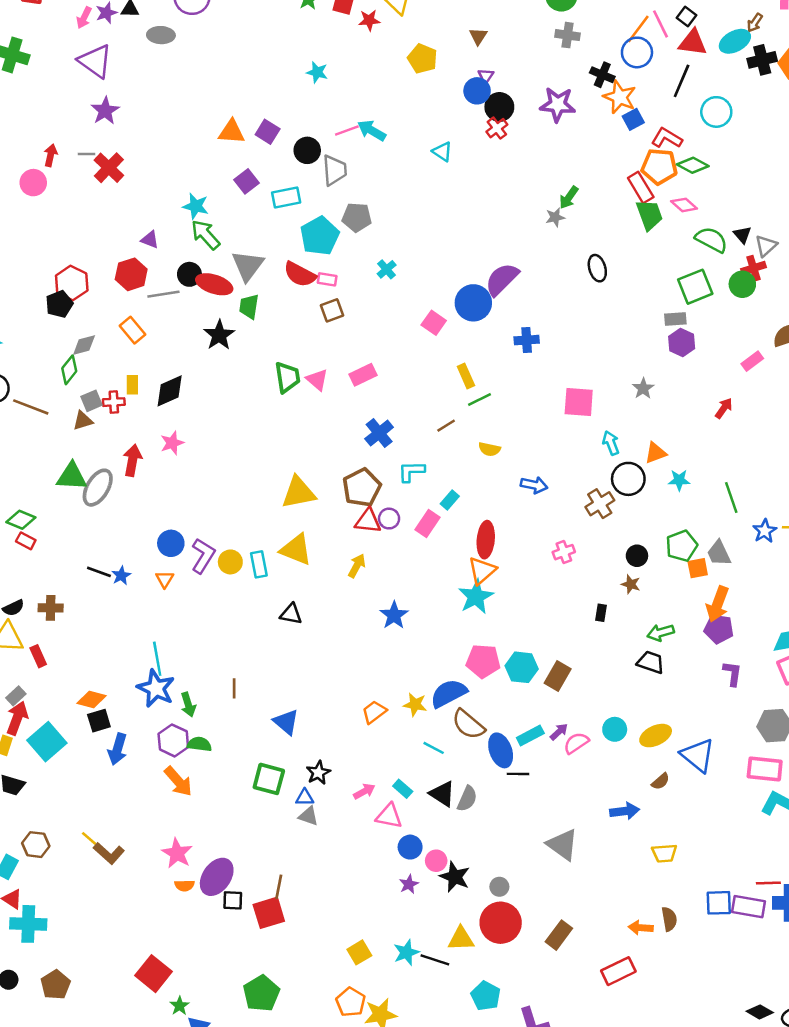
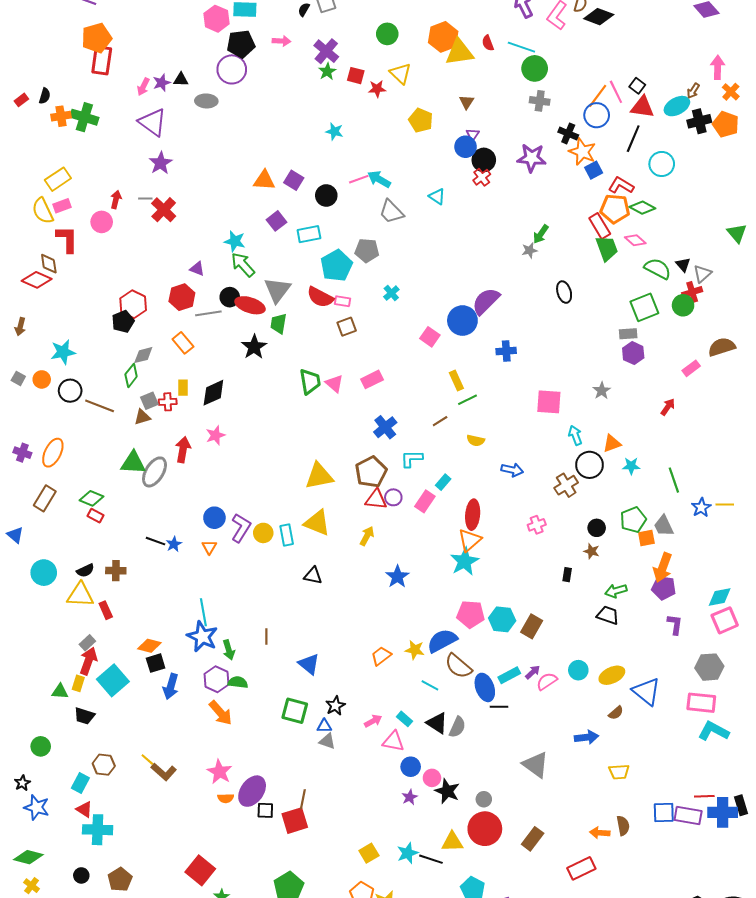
gray trapezoid: (334, 170) -> (391, 212), moved, turned 140

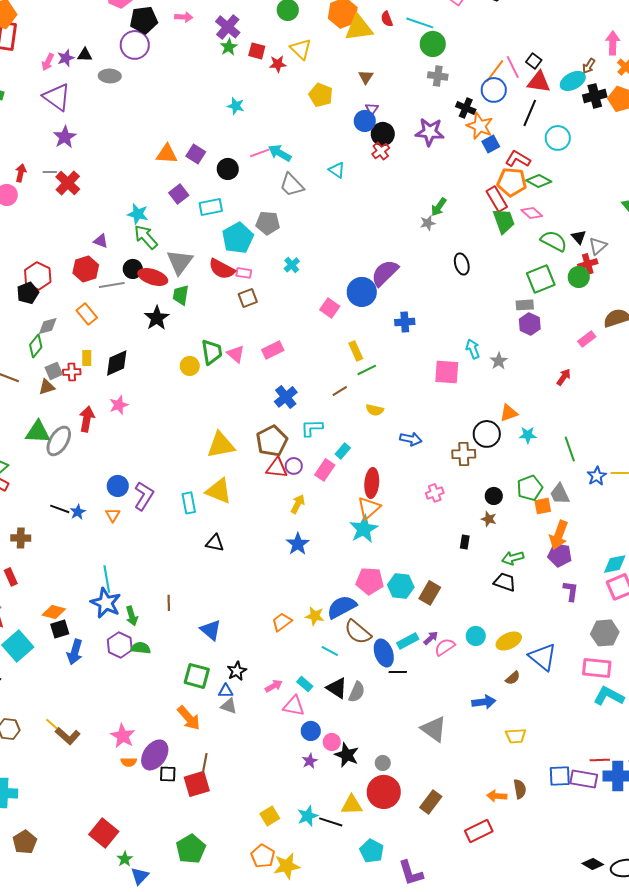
cyan arrow: (575, 435) -> (473, 349), moved
brown cross: (566, 485) -> (464, 454), turned 30
yellow circle: (263, 533) -> (190, 366), moved
yellow arrow: (367, 536) -> (298, 504), moved
orange arrow: (221, 713) -> (189, 718), moved

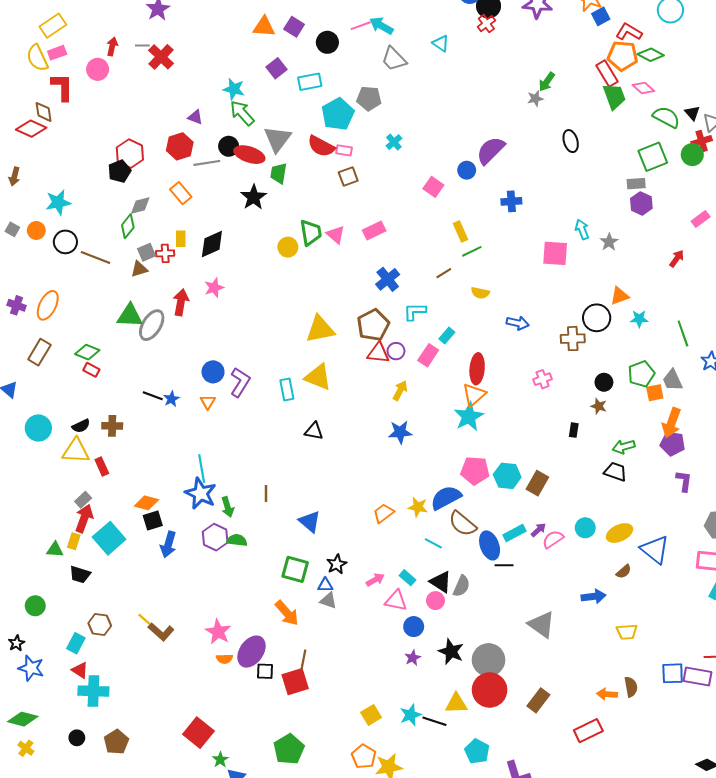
blue circle: (362, 292) -> (467, 170), size x0.6
blue star: (298, 544) -> (400, 432), turned 30
pink circle: (332, 742) -> (435, 601), moved
gray circle: (383, 763) -> (489, 660), size x2.0

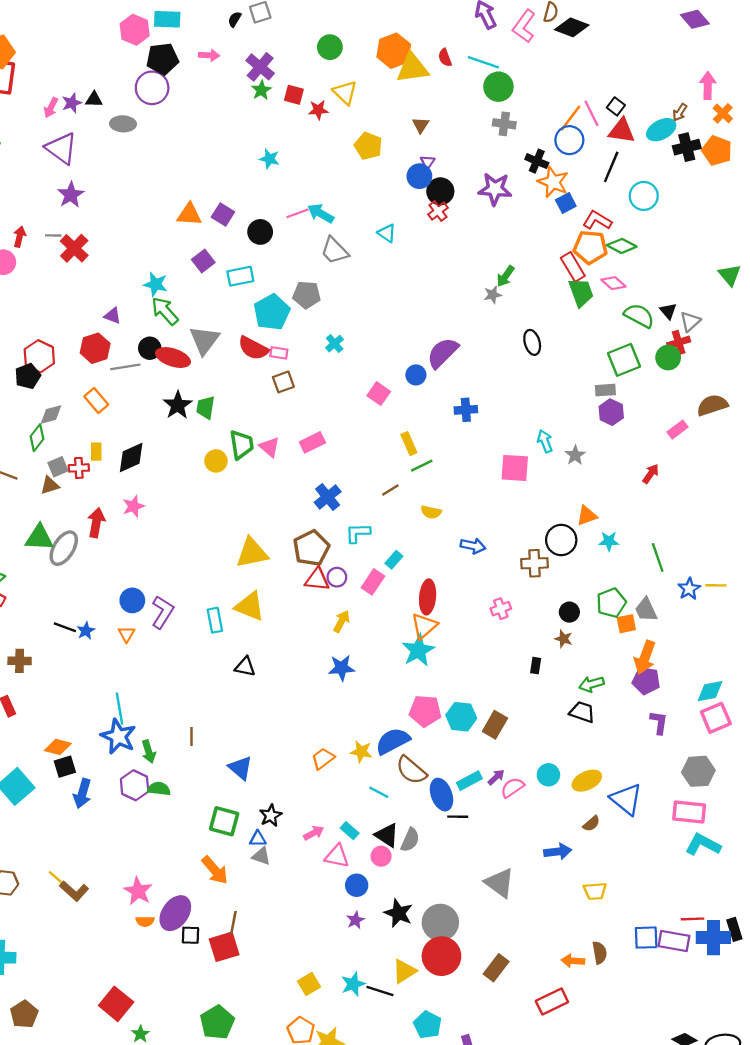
green trapezoid: (279, 173) -> (206, 407), moved
yellow triangle: (456, 703) -> (404, 971), turned -30

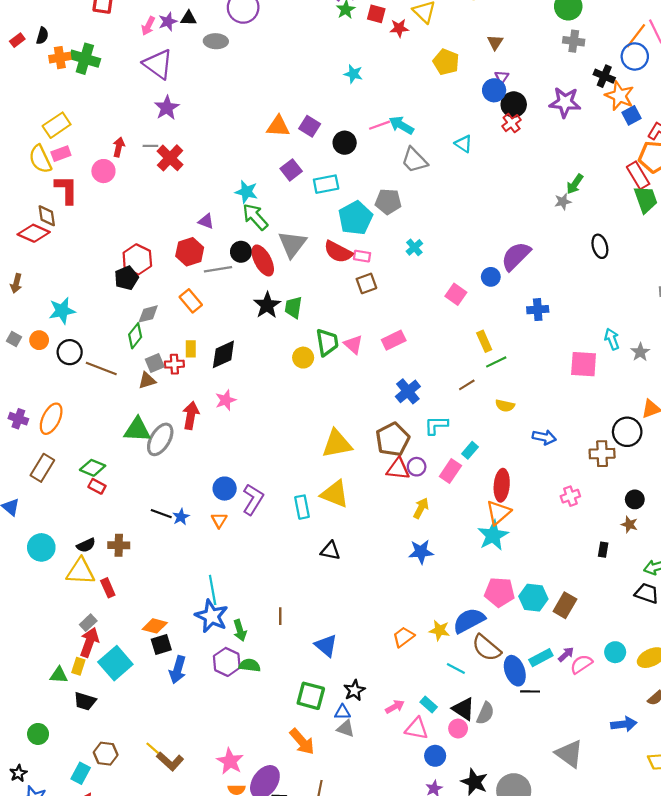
red ellipse: (173, 358) -> (263, 260), turned 44

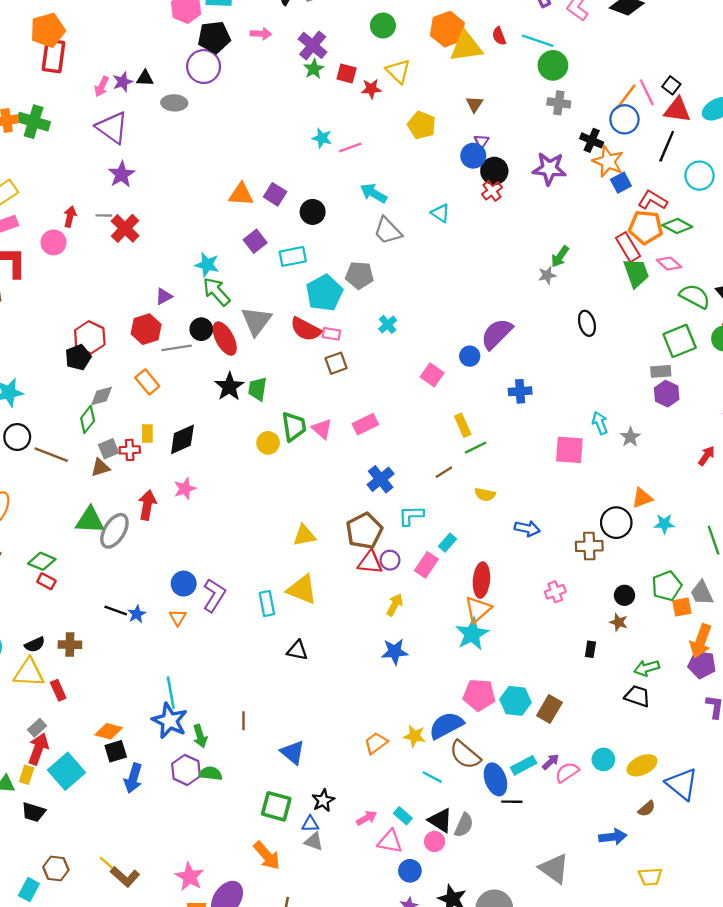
pink line: (379, 125) -> (350, 147), moved
purple triangle: (206, 221) -> (164, 296), turned -49
yellow triangle: (337, 444) -> (304, 536), size x0.7

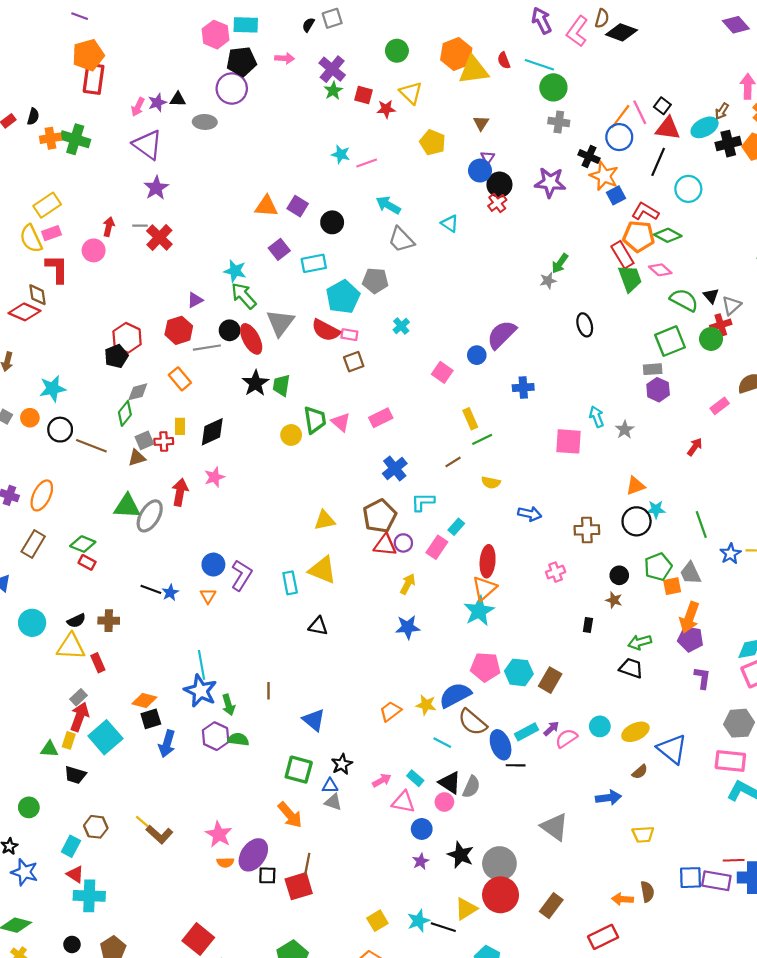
black circle: (616, 523) -> (637, 521), moved

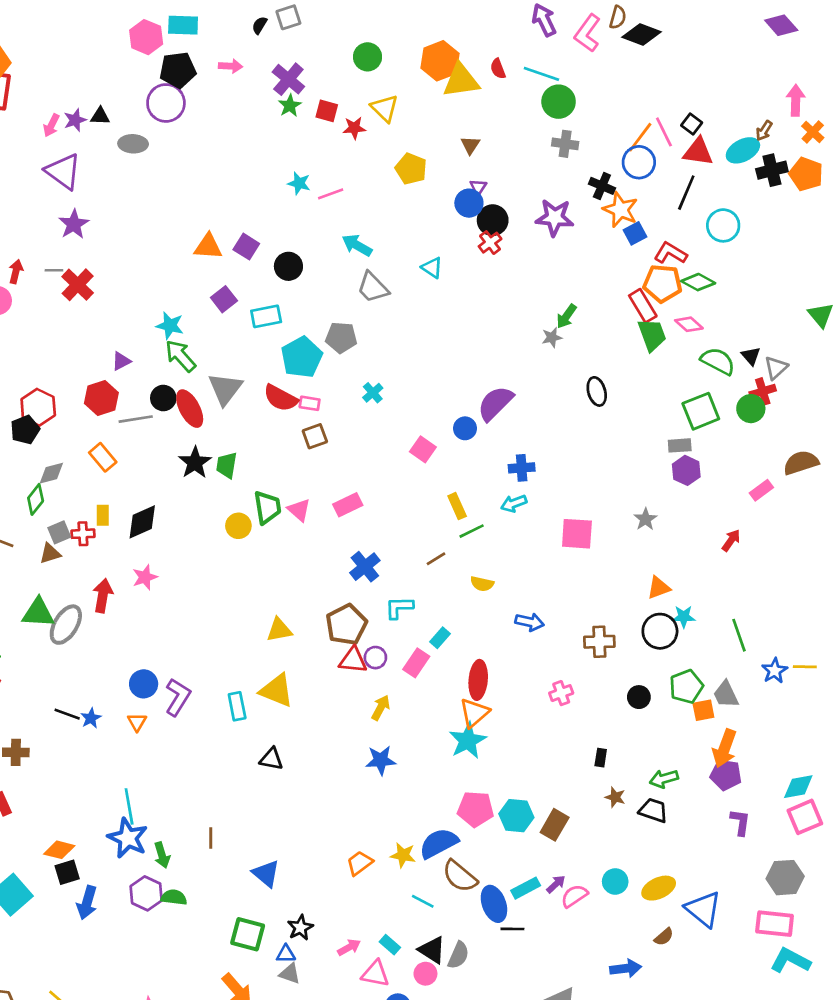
cyan arrow: (597, 417) -> (514, 503), moved, turned -90
brown star: (614, 600) -> (615, 797), moved

